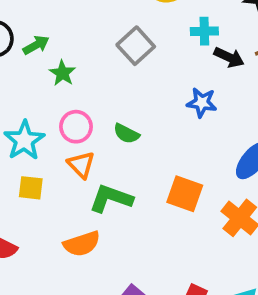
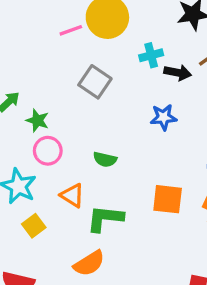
pink circle: (76, 127) -> (48, 151), moved
yellow square: (31, 188) -> (34, 226), turned -30

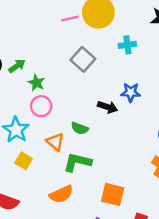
black arrow: (178, 73) -> (108, 107), moved
green semicircle: (105, 159) -> (80, 128), moved
orange square: (168, 199) -> (113, 194), moved
yellow square: (34, 226) -> (24, 161), turned -30

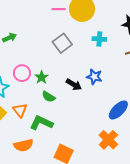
green star: (36, 83) -> (42, 77), moved
orange triangle: (55, 142) -> (20, 110), moved

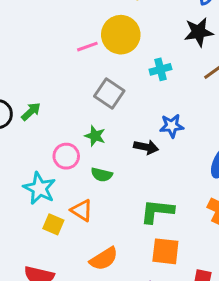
green star: (42, 77) -> (95, 136), moved
green semicircle: (49, 97) -> (102, 175), moved
green L-shape: (41, 123) -> (157, 211), moved

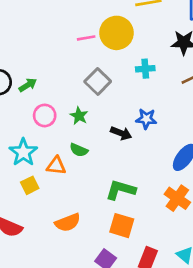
pink circle: (66, 156) -> (45, 115), moved
orange triangle: (82, 210) -> (56, 166), moved, turned -36
yellow square: (53, 224) -> (30, 185), turned 30

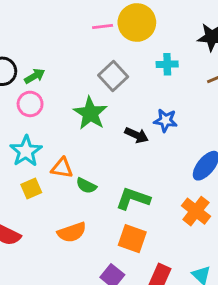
pink circle: (45, 115) -> (30, 104), moved
green star: (79, 116) -> (90, 113), size x1.6
green semicircle: (79, 150) -> (86, 186), moved

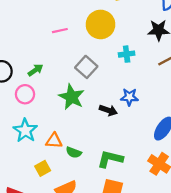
pink line: (103, 27) -> (60, 31), moved
green arrow: (35, 76) -> (35, 70), moved
yellow square: (31, 189) -> (43, 168), moved

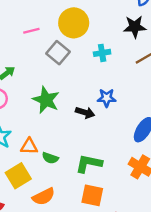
gray square: (86, 67) -> (58, 53), moved
yellow square: (43, 168) -> (18, 176), size x1.5

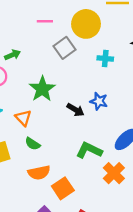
orange triangle: (29, 146) -> (23, 118), moved, turned 30
green L-shape: (89, 163) -> (89, 150), moved
orange square: (92, 195) -> (63, 188), turned 30
orange semicircle: (44, 197) -> (39, 173), moved

